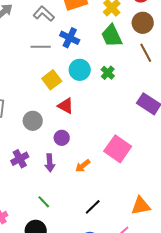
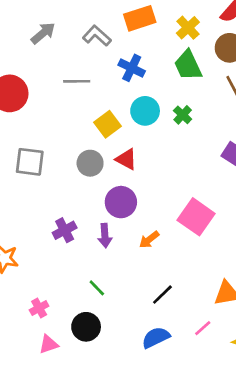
gray line: (41, 47) -> (77, 81), moved
gray circle: (33, 121) -> (90, 163), moved
purple circle: (62, 138) -> (121, 202), size x1.5

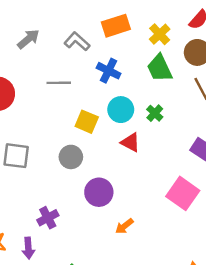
yellow square: (107, 124) -> (87, 122), turned -30
red triangle: (126, 159) -> (130, 142), moved
pink square: (196, 217) -> (183, 193), moved
purple arrow: (105, 236) -> (28, 248), moved

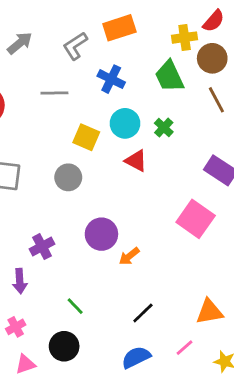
yellow cross: (160, 34) -> (185, 38), moved, turned 35
gray L-shape: (77, 41) -> (75, 46), turned -75
purple circle: (99, 192) -> (101, 234), moved

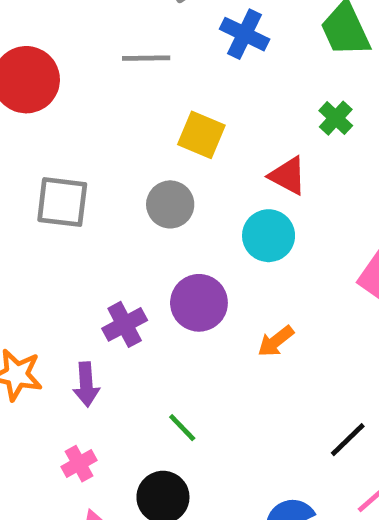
cyan circle: (125, 123) -> (269, 236), moved
purple circle: (101, 234) -> (199, 303), moved
black line: (143, 313) -> (348, 440), moved

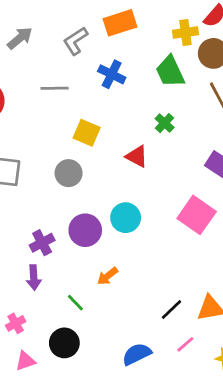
cyan circle: (269, 236) -> (126, 218), moved
orange arrow: (276, 341) -> (107, 276), moved
purple arrow: (86, 384) -> (34, 278), moved

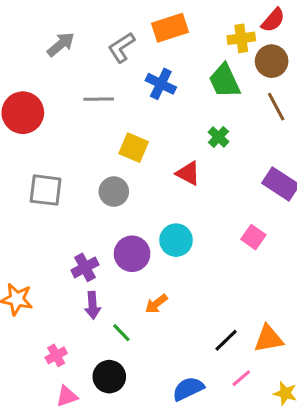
pink square: (197, 215) -> (253, 237), size x0.6
purple arrow: (34, 278) -> (93, 305), moved

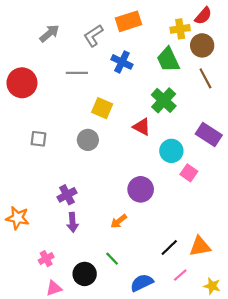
green cross: (218, 137) -> (164, 100), size x1.6
gray square: (46, 190) -> (38, 139), size x0.7
cyan circle: (176, 240) -> (171, 151), moved
purple circle: (132, 254) -> (141, 189), moved
green line: (121, 333) -> (112, 259), moved

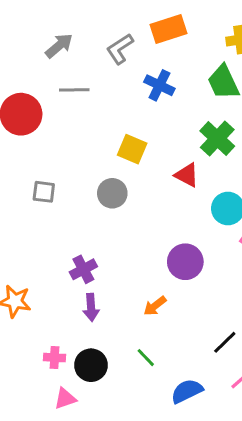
gray line: (77, 73) -> (74, 90), moved
pink cross: (46, 259) -> (54, 358), turned 32
black circle: (85, 274) -> (91, 365), moved

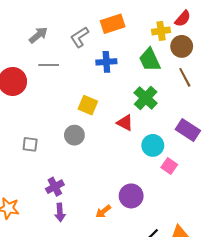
blue cross: (159, 85) -> (106, 62), turned -30
gray square: (44, 192) -> (30, 144), moved
purple circle: (185, 262) -> (131, 196), moved

